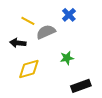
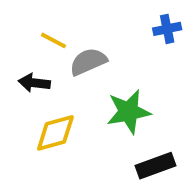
blue cross: (69, 15) -> (167, 29), moved, turned 32
green star: (67, 58) -> (129, 112), size x1.6

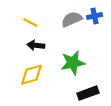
gray semicircle: (88, 62) -> (72, 19), moved
black arrow: (34, 83) -> (36, 45), moved

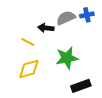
yellow line: (30, 23) -> (28, 42), moved
black arrow: (36, 45) -> (46, 28), moved

